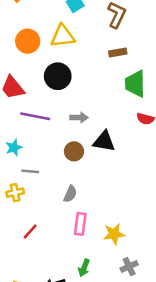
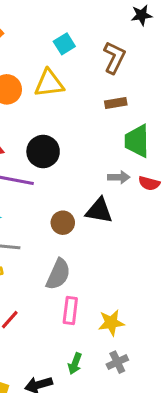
black circle: (58, 76) -> (43, 151), moved
gray arrow: (79, 118) -> (119, 177), moved
gray semicircle: (70, 194) -> (58, 274), size x1.5
gray cross: (129, 267) -> (117, 362), moved

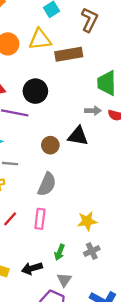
brown rectangle: (116, 103) -> (69, 54), moved, size x1.6
pink rectangle: (70, 311) -> (40, 219), moved

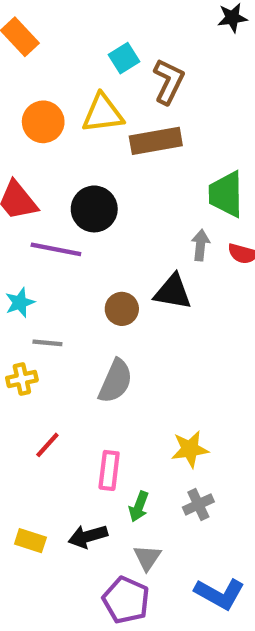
brown L-shape: (89, 20) -> (169, 81), moved
gray arrow: (93, 111) -> (200, 245), turned -84
pink rectangle: (40, 219) -> (109, 470), moved

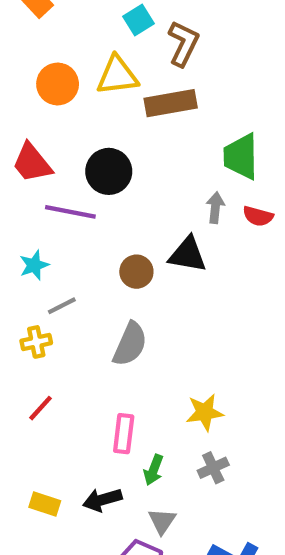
gray line: (47, 343) -> (62, 306), turned -32
red line: (47, 445) -> (41, 408), moved

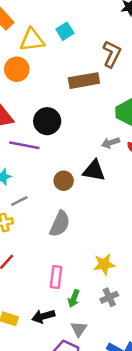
brown L-shape: (183, 43) -> (112, 54), moved
yellow triangle: (117, 75) -> (32, 40), moved
gray arrow: (215, 208) -> (111, 143), turned -114

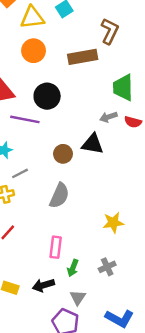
orange circle: (17, 69) -> (34, 51), moved
yellow star: (104, 264) -> (113, 223), moved

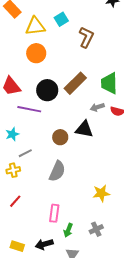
brown L-shape: (110, 31) -> (86, 37), moved
brown rectangle: (83, 57) -> (75, 83), moved, turned -35

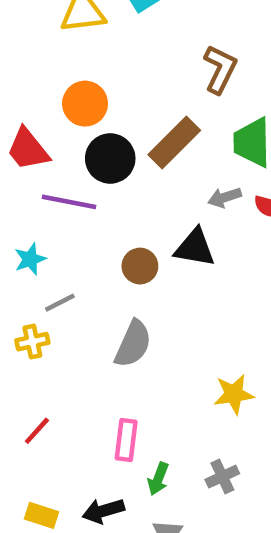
brown L-shape: (86, 37) -> (220, 69), moved
orange circle: (36, 53) -> (85, 104), moved
red line: (15, 201) -> (37, 431), moved

